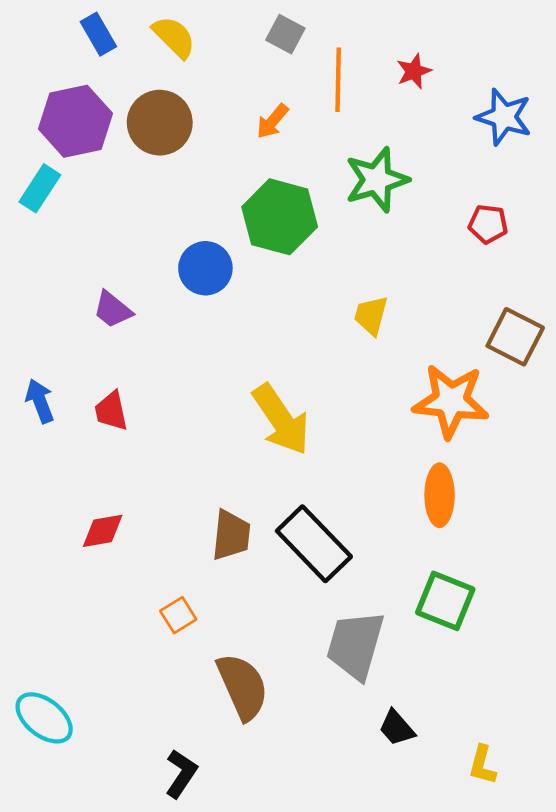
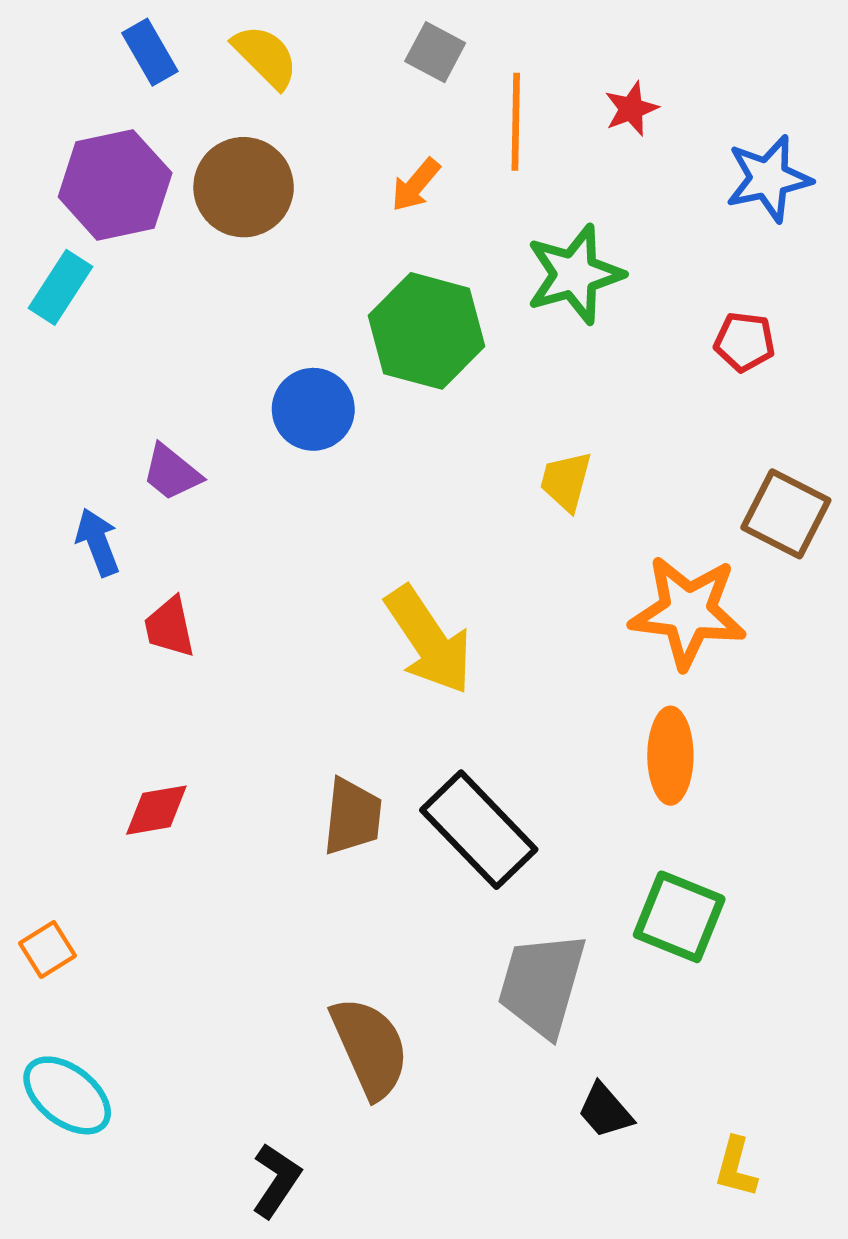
blue star: (504, 117) -> (768, 178), turned -30
blue arrow: (40, 401) -> (98, 542), moved
orange square: (178, 615) -> (48, 949), moved

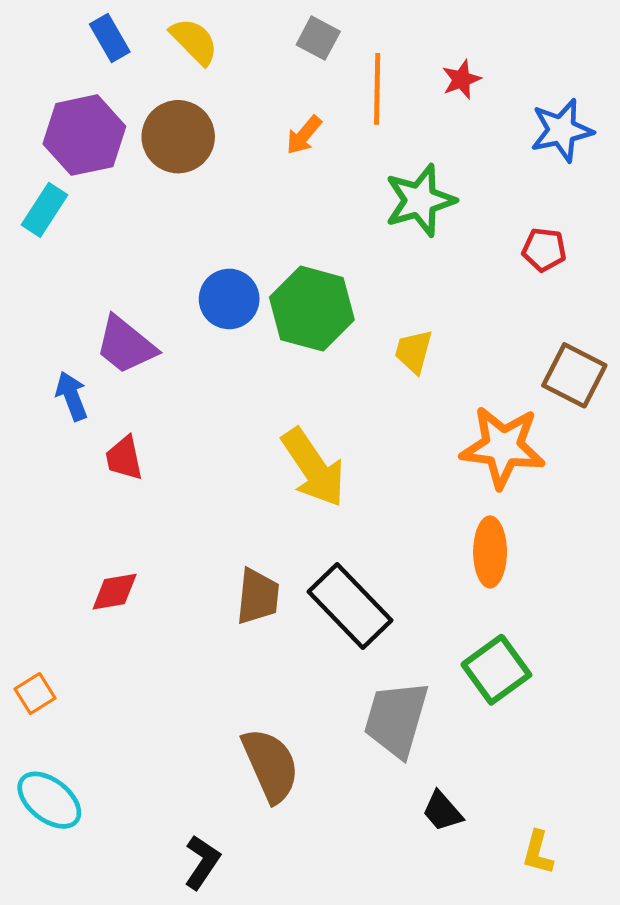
green hexagon: (427, 331) -> (312, 309), moved
purple trapezoid: (172, 472) -> (126, 345), size x1.4
green square: (679, 917) -> (496, 670), turned 32

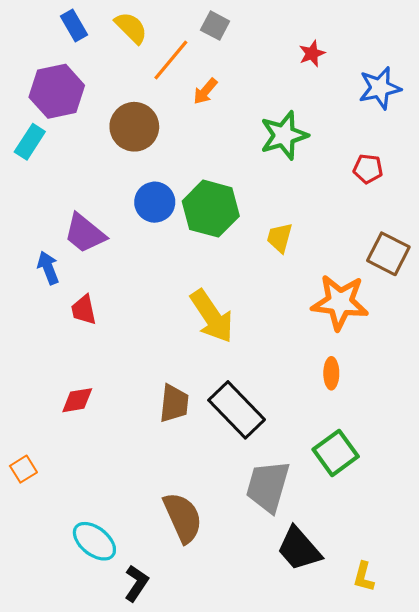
orange line: (377, 89) -> (171, 60), moved, turned 39
brown circle: (178, 137) -> (134, 127), moved
orange ellipse: (490, 552) -> (331, 373), size x0.7
cyan ellipse: (49, 800) -> (94, 541), moved
black trapezoid: (442, 811) -> (299, 549), size x1.6

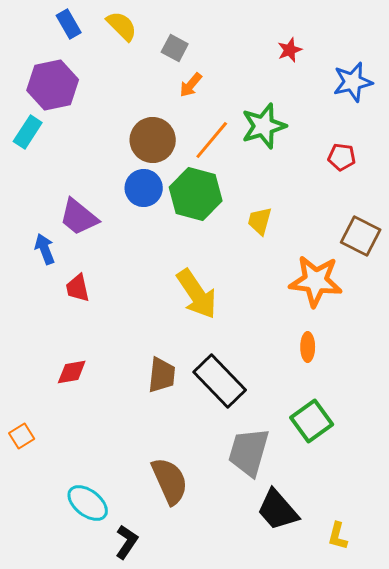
gray square: (215, 26) -> (175, 48), moved
orange line: (171, 60) -> (212, 140), moved
brown circle: (134, 127) -> (153, 140), moved

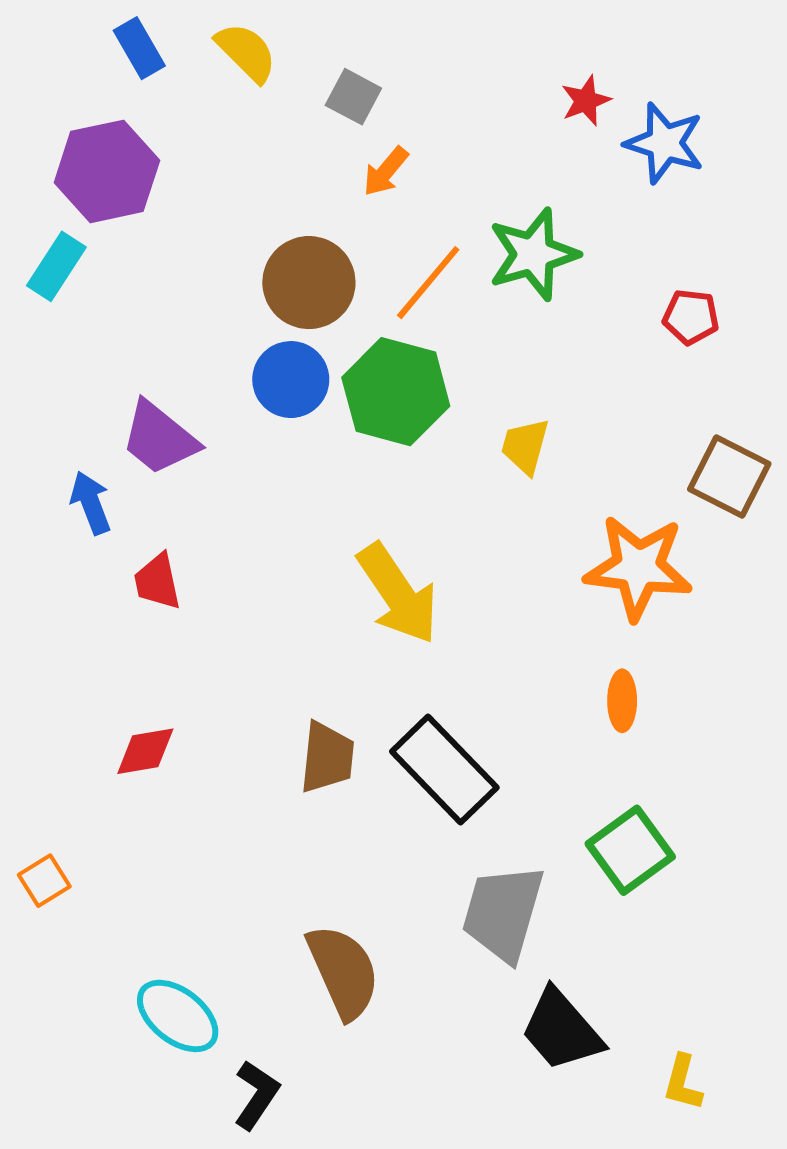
blue star: (353, 82) -> (665, 143), moved, turned 30

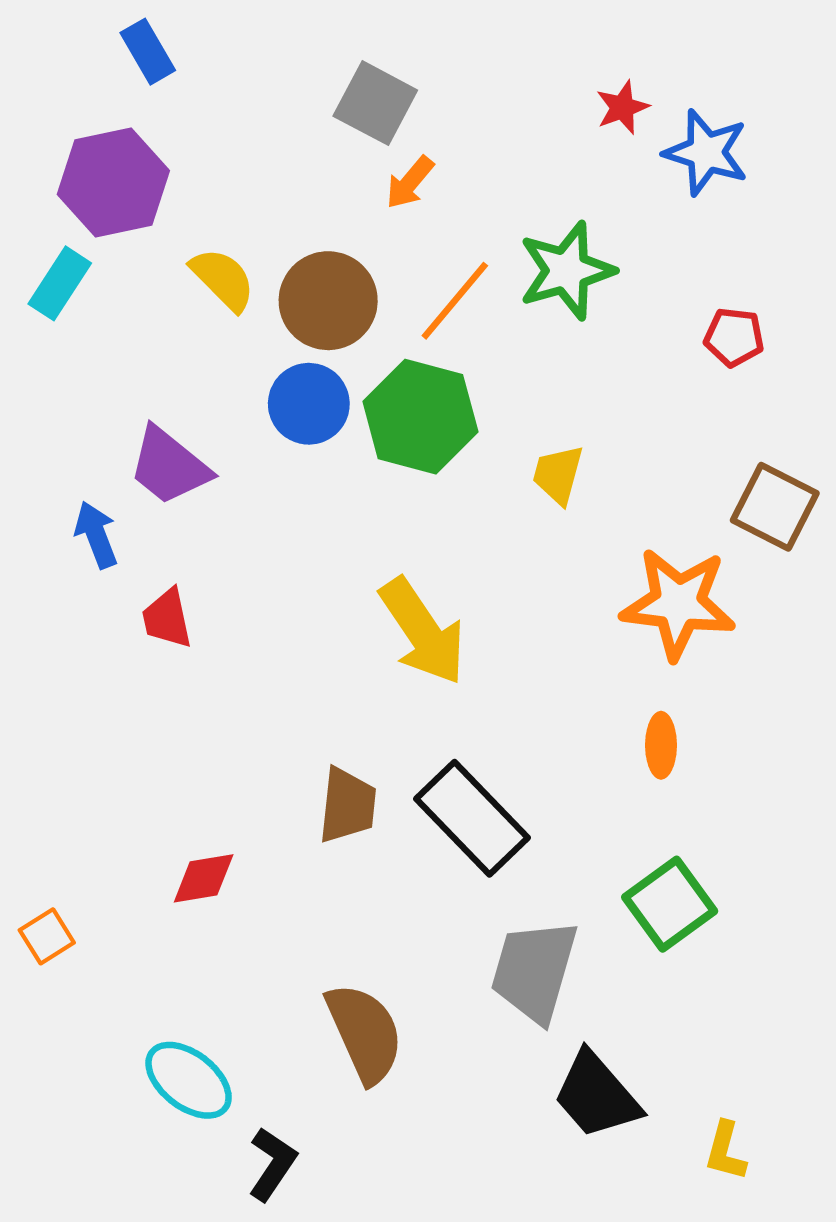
yellow semicircle: (246, 52) -> (223, 279), moved
gray square: (353, 97) -> (375, 103), size x1.4
red diamond: (145, 751) -> (204, 878), moved

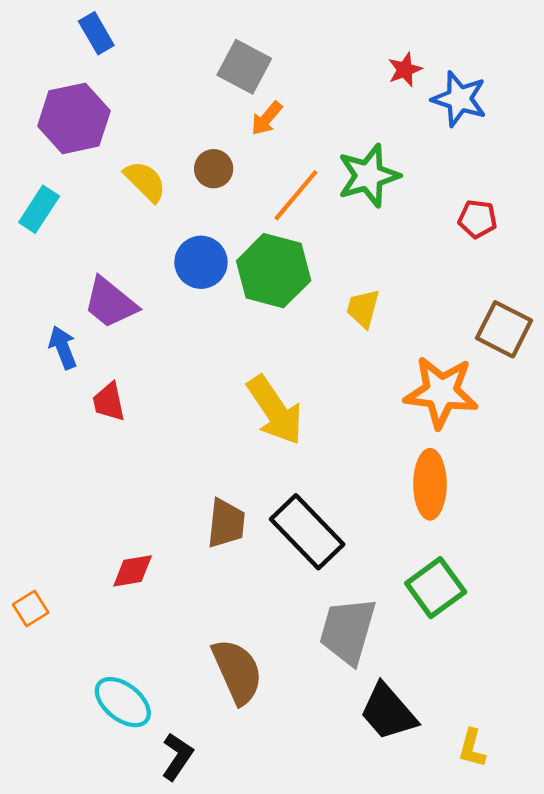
cyan rectangle: (60, 283) -> (39, 209), moved
brown circle: (328, 301) -> (214, 169), moved, size x0.6
orange ellipse: (661, 745) -> (430, 484), size x1.6

